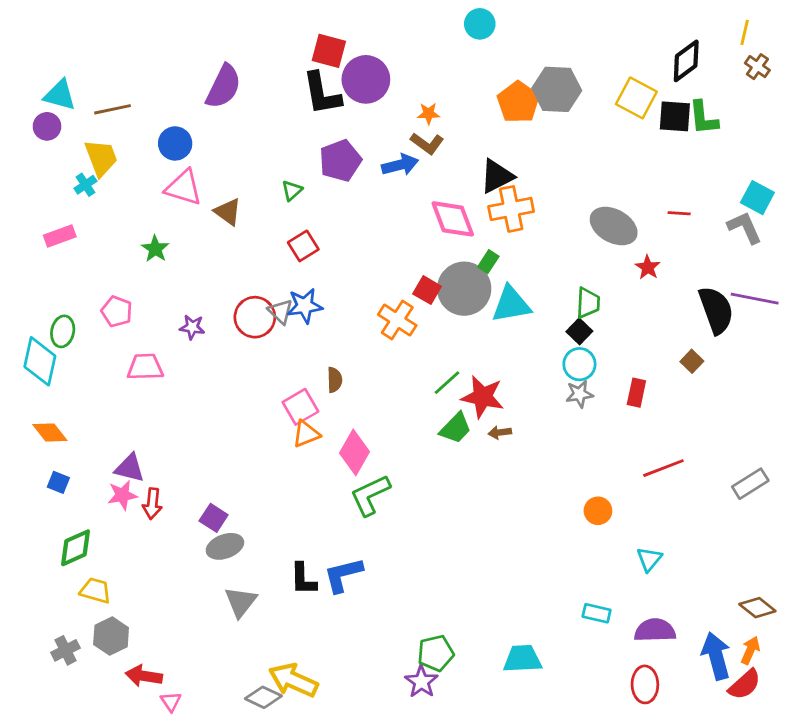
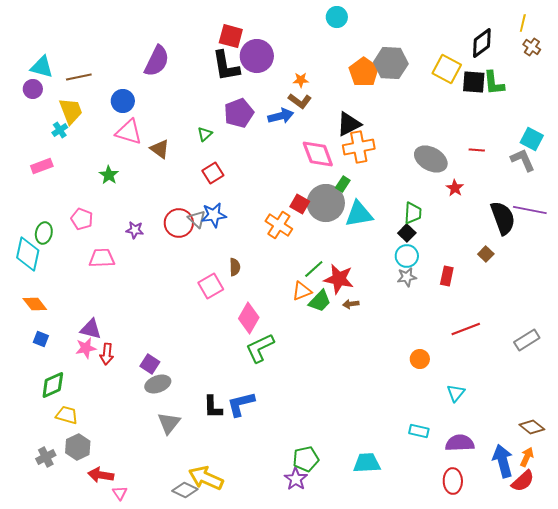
orange triangle: (306, 434) -> (302, 291), moved

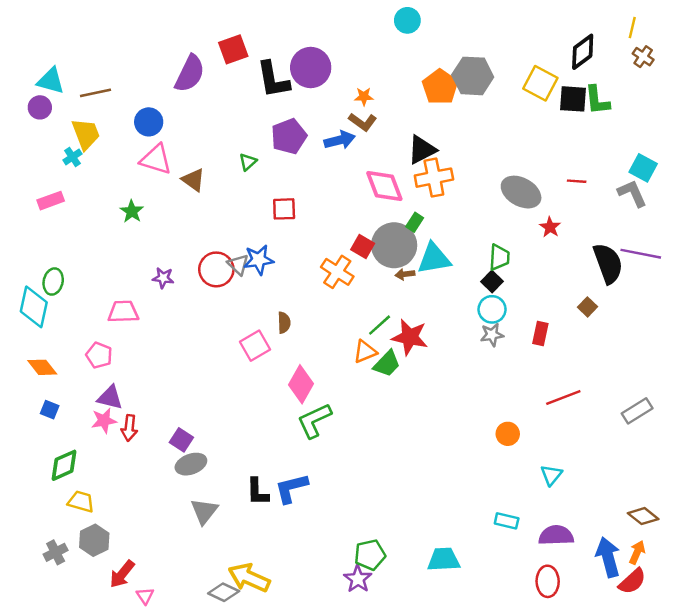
red square: (231, 36) -> (233, 49), moved, turned -35
red square: (213, 173) -> (284, 209), moved, turned 30
pink pentagon: (82, 219) -> (99, 355), moved
brown arrow: (351, 304) -> (405, 274), moved
red arrow: (101, 475) -> (122, 574), turned -60

